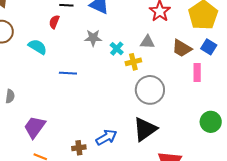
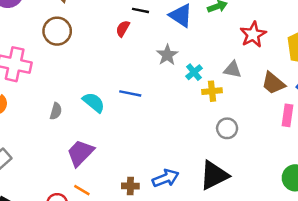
gray star: (93, 38) -> (167, 55), turned 30
cyan semicircle: (38, 47) -> (94, 102), moved
gray circle: (150, 90) -> (227, 128), size x0.6

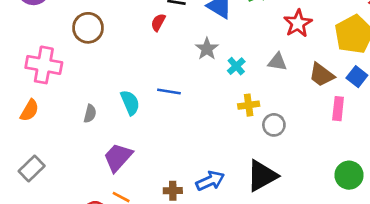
yellow cross: (212, 91) -> (249, 105), moved
cyan semicircle: (94, 102) -> (130, 103), turned 30

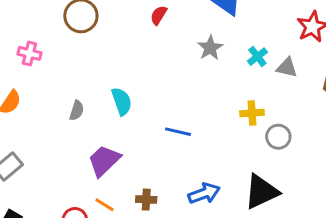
pink cross: (44, 65) -> (29, 53), size x0.6
cyan cross: (236, 66) -> (257, 57), moved
blue line: (169, 92) -> (178, 132), moved
brown cross: (173, 191) -> (146, 200), moved

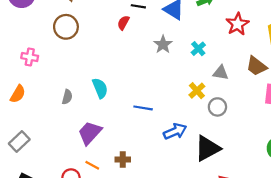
gray triangle: (287, 68) -> (221, 73), moved
yellow cross: (252, 113) -> (197, 91), turned -35
blue arrow: (204, 193) -> (175, 131), moved

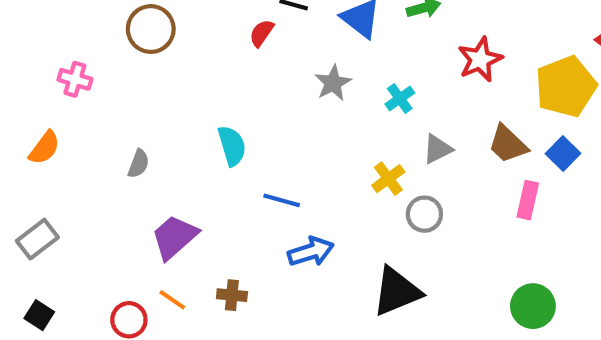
gray triangle: (221, 73) -> (438, 149), turned -42
cyan semicircle: (100, 88) -> (232, 146), moved
blue arrow: (175, 131) -> (311, 252), moved

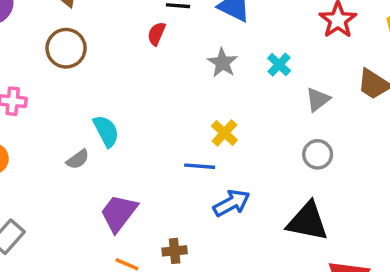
cyan semicircle: (232, 146) -> (106, 131), moved
gray semicircle: (138, 164) -> (78, 159), turned 45
yellow cross: (388, 179) -> (224, 133), moved
black triangle: (397, 291) -> (307, 221), turned 45

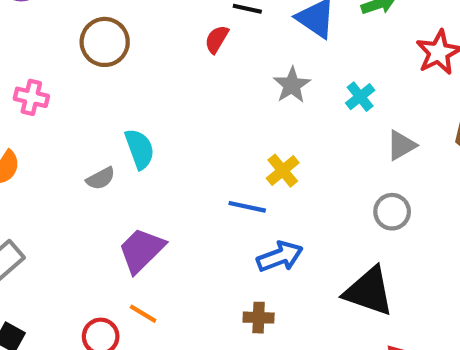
brown cross: (175, 251) -> (259, 318), moved

